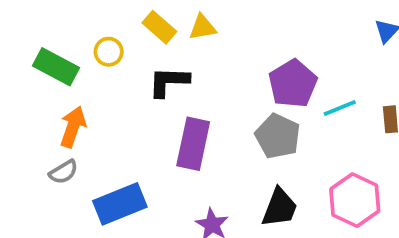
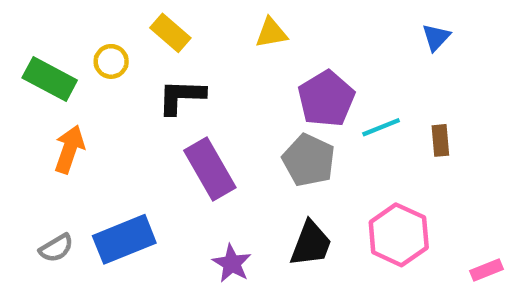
yellow triangle: (203, 27) -> (271, 33), moved
purple rectangle: (193, 144) -> (210, 169), turned -42
gray semicircle: (64, 172) -> (56, 248), moved

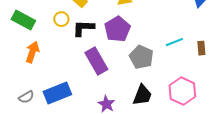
yellow circle: (111, 61) -> (61, 19), moved
purple pentagon: (326, 99) -> (117, 29), moved

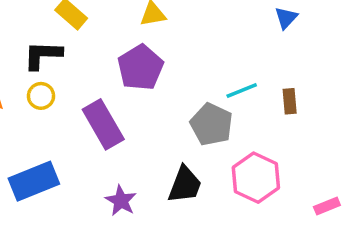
yellow circle: (61, 19) -> (41, 96), moved
black L-shape: (83, 28) -> (43, 55), moved
gray pentagon: (141, 57) -> (211, 124), moved

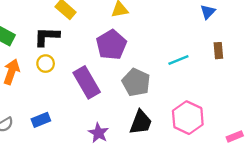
brown rectangle: (290, 101) -> (218, 51), moved
gray pentagon: (211, 124) -> (136, 82), moved
blue rectangle: (34, 181) -> (41, 120), size x0.6

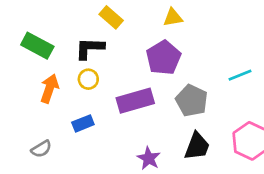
purple rectangle: (87, 82) -> (135, 101), turned -76
blue rectangle: (41, 120) -> (83, 123), moved

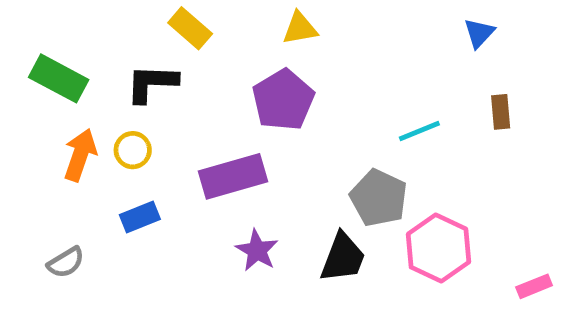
yellow circle: (88, 79) -> (133, 150), moved
gray pentagon: (192, 101) -> (379, 198), moved
purple star: (149, 158) -> (257, 250), moved

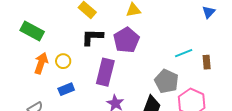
black L-shape: (152, 83) -> (92, 37), moved
brown rectangle: (501, 112) -> (207, 62), moved
purple rectangle: (233, 176) -> (105, 72), turned -60

